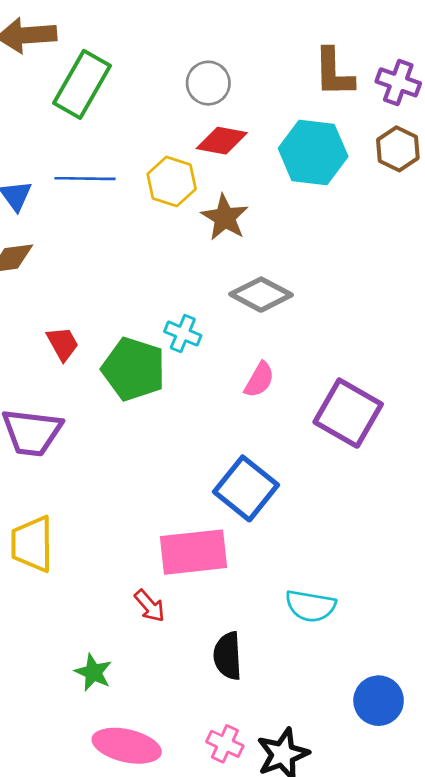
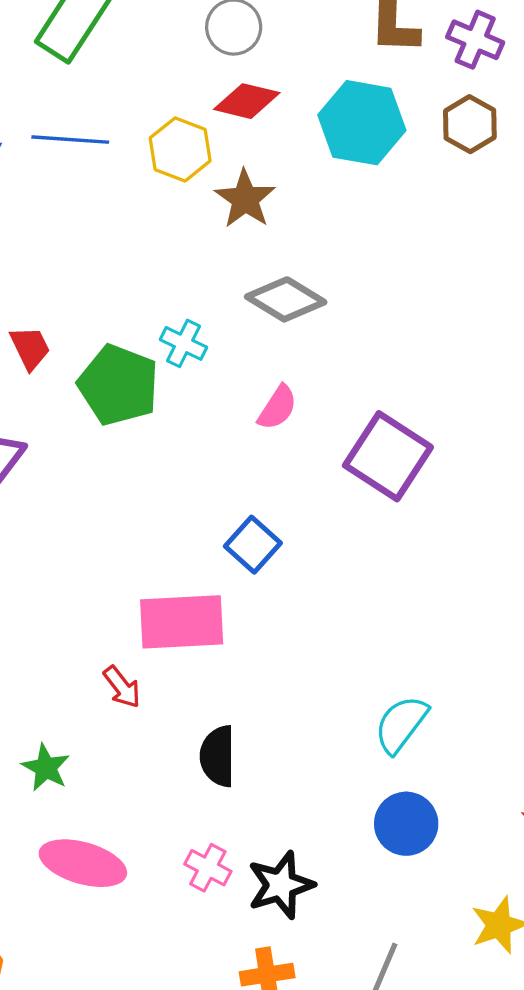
blue square: (246, 488) -> (253, 545), size x0.7
cyan semicircle: (310, 606) -> (401, 724), moved, turned 114

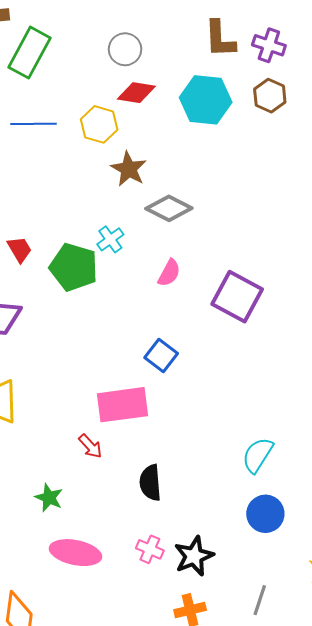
brown star: (245, 199) -> (129, 169), moved
cyan cross: (183, 343) -> (110, 239), turned 32

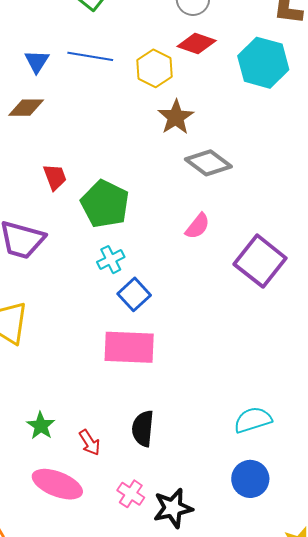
cyan cross: (110, 239) -> (111, 260), moved
blue square: (161, 355) -> (134, 294), moved
red arrow: (90, 446) -> (90, 442), moved
cyan semicircle: (258, 455) -> (253, 420), turned 30

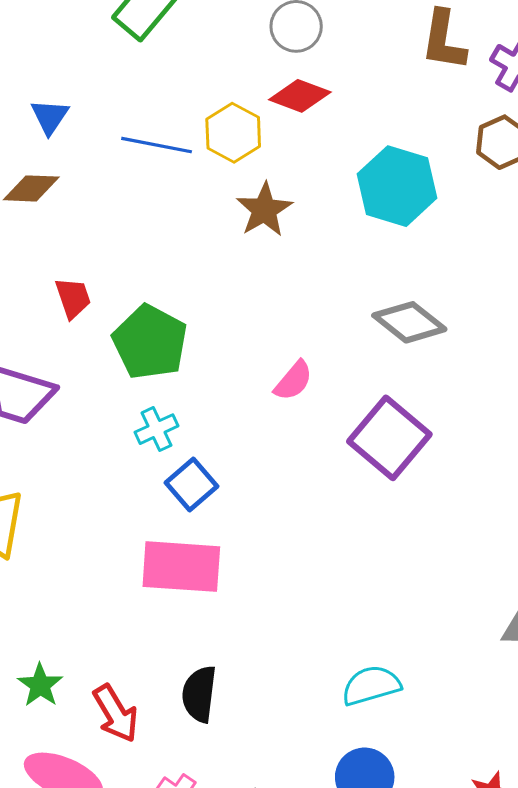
blue line: (90, 56) -> (157, 145), moved
cyan hexagon: (263, 63) -> (397, 186), moved
gray diamond: (208, 163) -> (409, 322), moved
red arrow: (90, 442) -> (116, 713), size x1.4

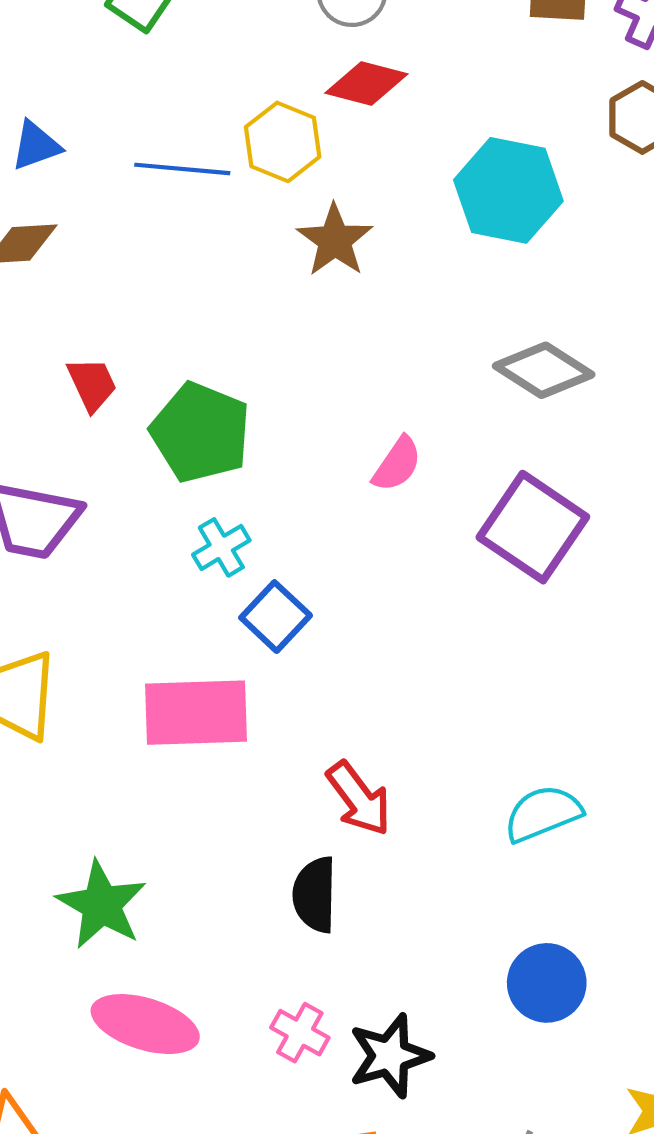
blue triangle: (50, 117) -> (36, 146), turned 42
pink rectangle: (181, 567) -> (196, 713), moved
green star: (40, 685) -> (101, 905), size x1.5
cyan semicircle: (371, 685) -> (543, 814), moved
red arrow: (116, 713) -> (359, 799), moved

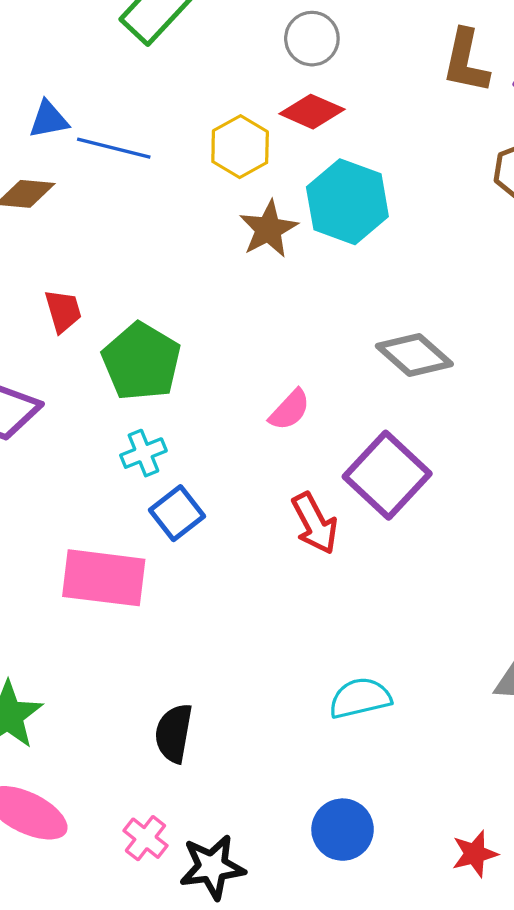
blue line: (182, 169) -> (114, 148), moved
cyan hexagon: (508, 190) -> (347, 202), moved
red arrow: (359, 799) -> (315, 523), moved

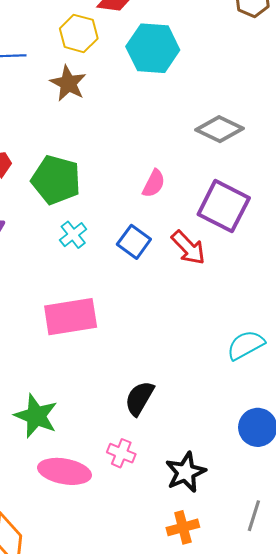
brown star: (268, 229) -> (68, 83), moved
blue square: (177, 513) -> (134, 242), moved
black semicircle: (174, 733) -> (139, 398), turned 36
pink cross: (145, 838) -> (121, 453), moved

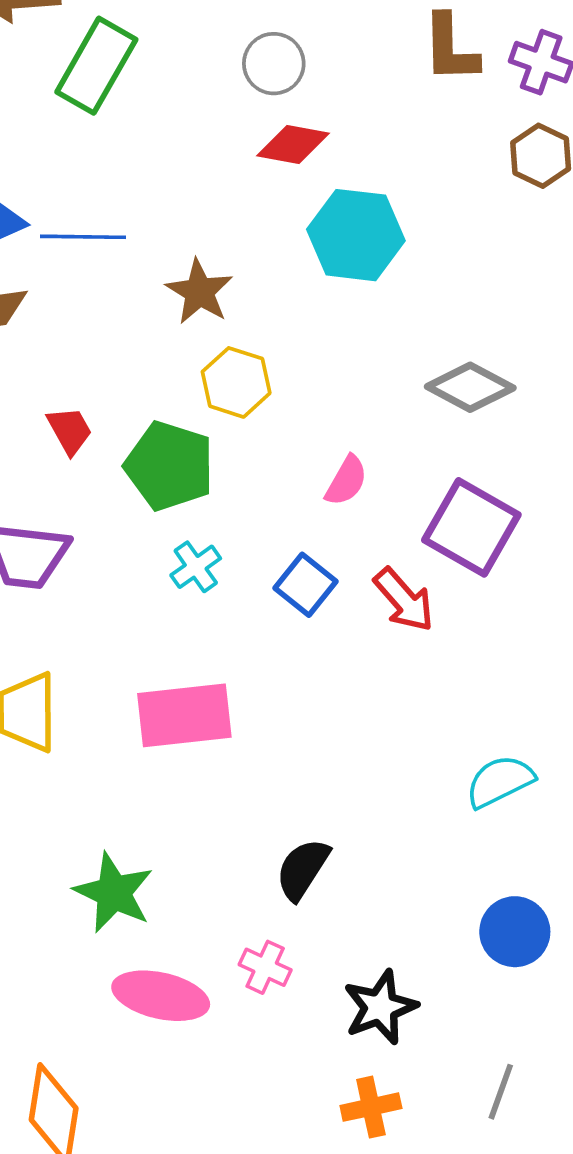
yellow hexagon: (79, 33) -> (236, 382), moved

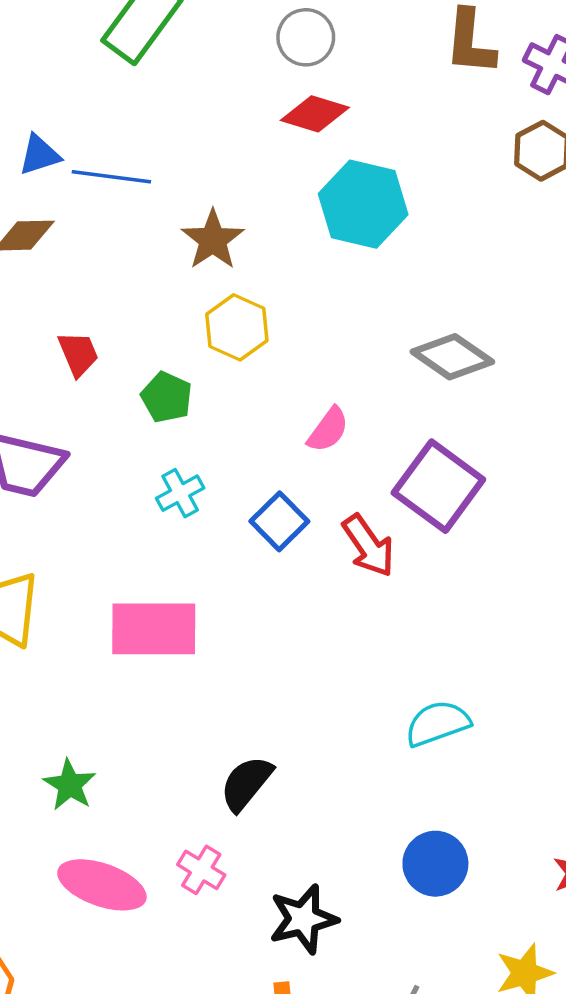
green pentagon: (169, 466) -> (167, 397), size x0.6
green star: (114, 893) -> (70, 785), size x0.7

